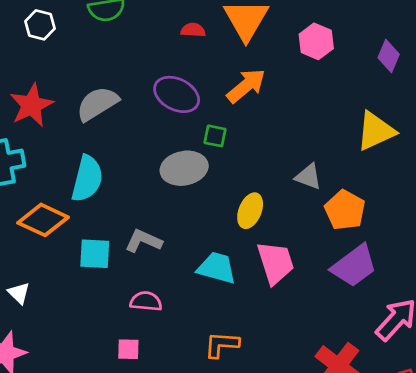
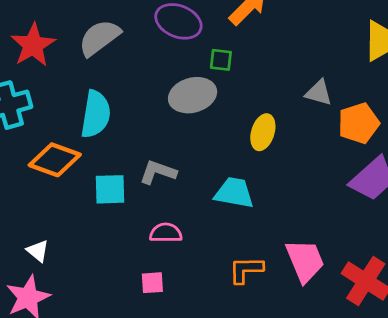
orange pentagon: (345, 210) -> (359, 123), turned 30
pink trapezoid: (275, 263) -> (305, 261), moved
white triangle: (19, 293) -> (38, 251), moved

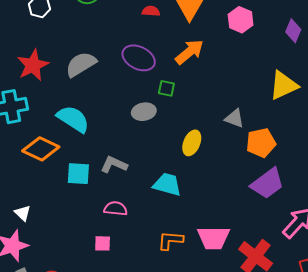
gray ellipse: (193, 95) -> (144, 112), size x0.7
cyan semicircle: (96, 114) -> (73, 119), turned -72
pink trapezoid: (305, 261) -> (213, 238), turned 108

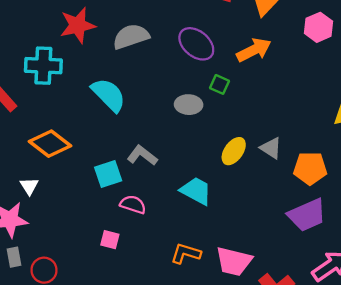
gray triangle: (234, 118) -> (271, 148), moved
orange diamond: (41, 149) -> (50, 144), moved
cyan square: (78, 174) -> (108, 174), moved, turned -35

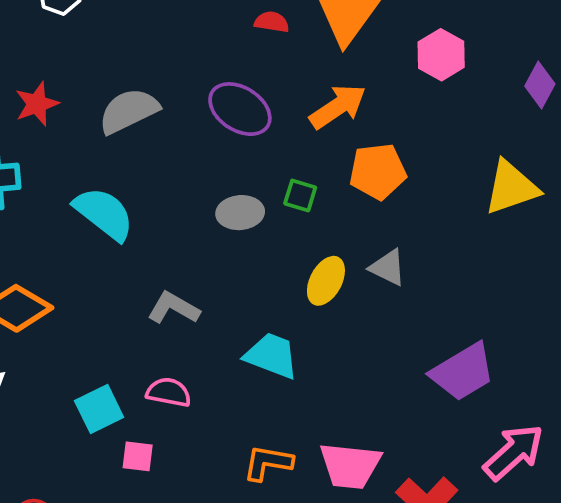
red star: (78, 25) -> (37, 104), size x0.7
green square: (219, 84) -> (300, 196), moved
orange pentagon: (310, 168) -> (378, 171), moved
cyan square: (108, 174) -> (99, 409), moved

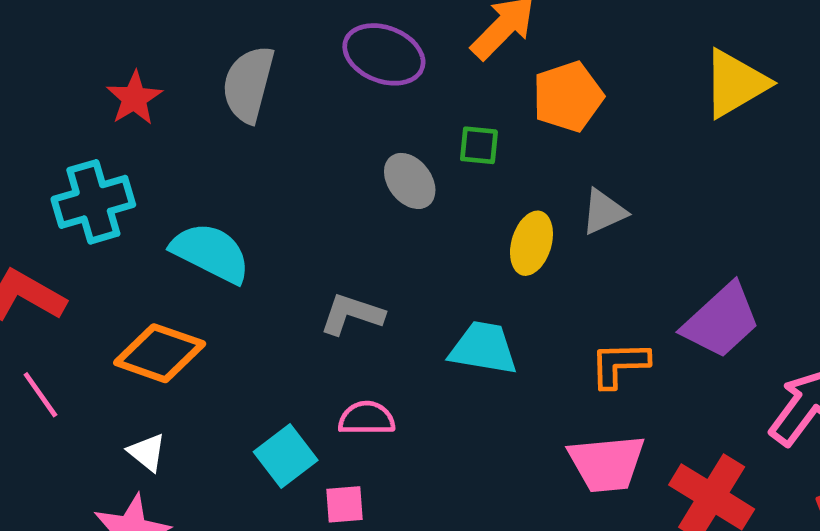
gray semicircle: (129, 111) -> (248, 84), turned -38
gray ellipse: (240, 213) -> (410, 181), turned 69
cyan semicircle: (104, 214) -> (211, 253), moved
gray triangle: (388, 268) -> (604, 212), turned -39
orange L-shape: (268, 463) -> (619, 364), moved

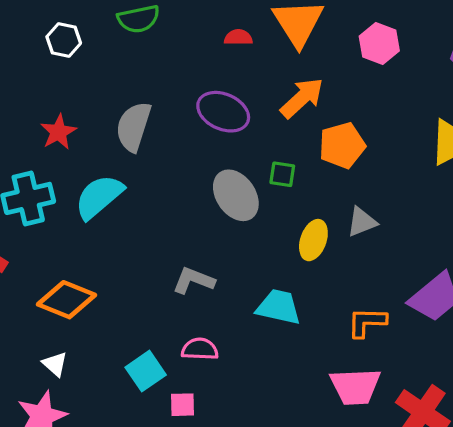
gray ellipse: (410, 181) -> (236, 195), size x1.4
cyan semicircle: (211, 253) -> (99, 197), moved, turned -70

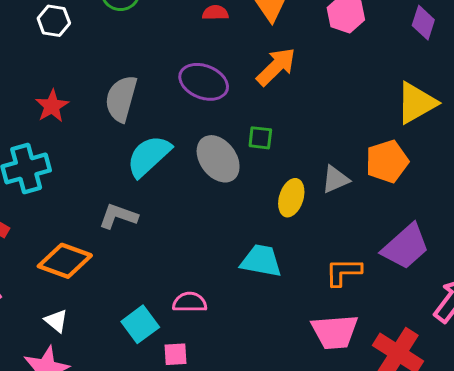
orange pentagon: (342, 145) -> (387, 161), moved
cyan semicircle: (99, 197) -> (149, 156), moved
gray L-shape: (194, 280) -> (118, 216), moved

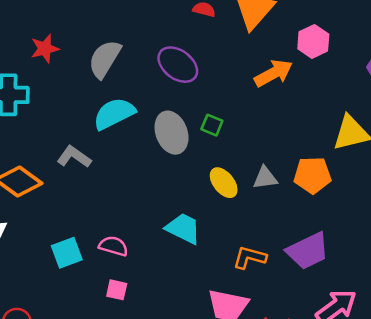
orange arrow: (276, 67) -> (274, 73), moved
yellow ellipse: (291, 198) -> (224, 183), turned -72
pink square: (175, 354) -> (117, 290), moved

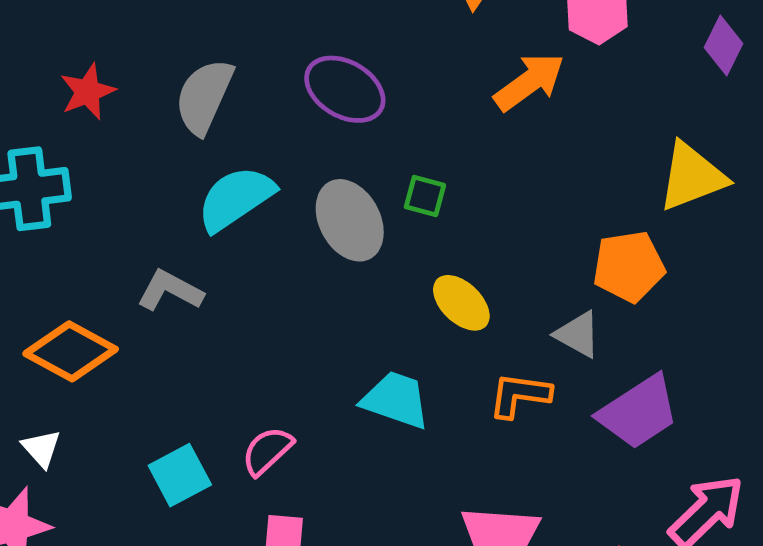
gray triangle: (265, 178) -> (578, 334), moved, turned 44
pink semicircle: (113, 246) -> (267, 451), turned -52
orange L-shape: (250, 257) -> (520, 395), moved

